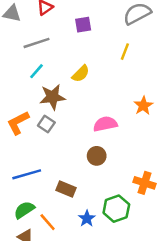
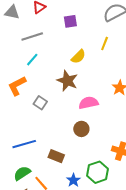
yellow semicircle: (81, 74) -> (78, 57), moved
brown star: (52, 97) -> (67, 81), moved, turned 30
orange L-shape: (18, 123) -> (17, 86), moved

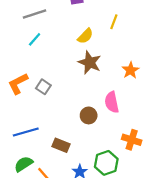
brown star: (67, 81) -> (90, 63), moved
orange L-shape: (17, 86) -> (18, 83), moved
pink semicircle: (88, 103) -> (112, 102), moved, turned -90

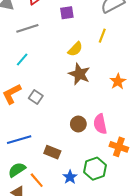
cyan line: (35, 39) -> (22, 60), moved
pink semicircle: (112, 102) -> (100, 124), moved

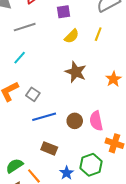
yellow semicircle: (75, 49) -> (72, 36), moved
blue line: (19, 140) -> (44, 117), moved

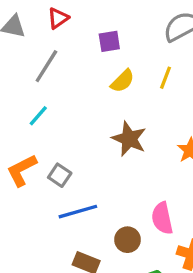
gray line: (25, 27) -> (46, 66), turned -40
brown circle: (75, 121) -> (127, 240), moved

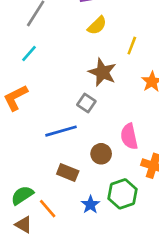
yellow line: (165, 78) -> (132, 46), moved
gray square: (60, 175) -> (86, 103), moved

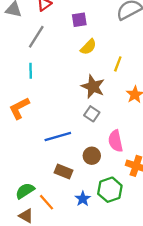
cyan line: (29, 54) -> (31, 71), turned -42
gray square: (86, 103) -> (92, 114), moved

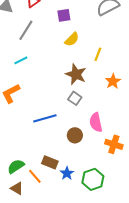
cyan line: (31, 71) -> (21, 60), turned 64
brown rectangle: (63, 172) -> (50, 162), moved
green hexagon: (110, 190) -> (93, 179), moved

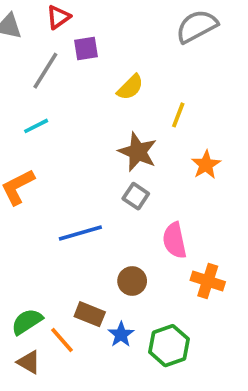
purple square: (64, 15) -> (86, 48), moved
brown circle: (75, 135) -> (132, 281), moved

